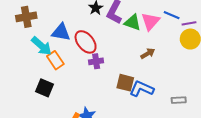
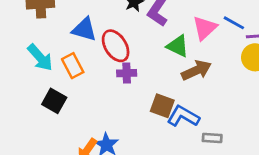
green triangle: (133, 22) -> (178, 46), moved
cyan arrow: (41, 46) -> (40, 57), moved
brown arrow: (148, 54) -> (196, 70), size x1.5
gray rectangle: (179, 100) -> (212, 138), moved

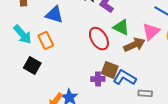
pink triangle: (205, 28) -> (151, 31), moved
red ellipse: (116, 46) -> (99, 39), moved
purple cross: (127, 73) -> (98, 79), moved

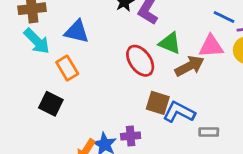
pink triangle: (151, 31) -> (211, 46), turned 42
cyan arrow: (22, 34) -> (37, 41), moved
purple cross: (98, 79) -> (131, 136), moved

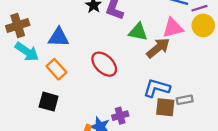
red ellipse: (140, 61) -> (104, 64), moved
brown square: (158, 103) -> (165, 107), moved

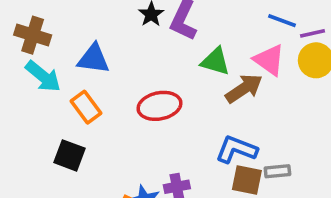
brown cross: (18, 25) -> (33, 35), turned 30
pink triangle: (173, 28) -> (269, 60), turned 45
red ellipse: (104, 64) -> (159, 106), turned -60

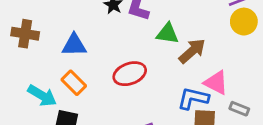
pink triangle: (269, 60) -> (216, 83), moved
cyan arrow: (43, 76) -> (42, 96), moved
gray rectangle: (277, 171) -> (239, 109), moved, turned 36

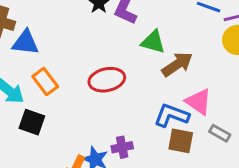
blue triangle: (74, 45) -> (25, 43), moved

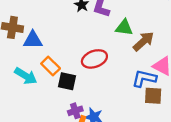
black square: (32, 122) -> (67, 81), moved
purple cross: (122, 147) -> (75, 111), moved

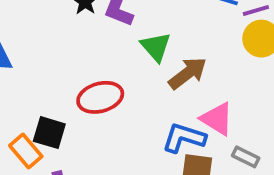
green triangle: (124, 28) -> (156, 47), turned 36
orange rectangle: (51, 66) -> (26, 151), moved

